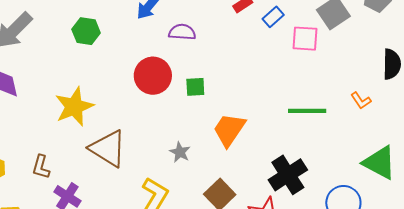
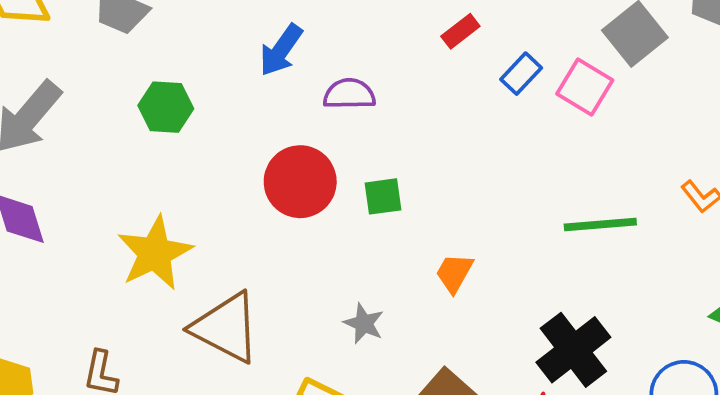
blue rectangle: (273, 17) -> (521, 74), moved
pink square: (305, 39) -> (585, 87), turned 32
orange trapezoid: (229, 130) -> (454, 273), size x0.6

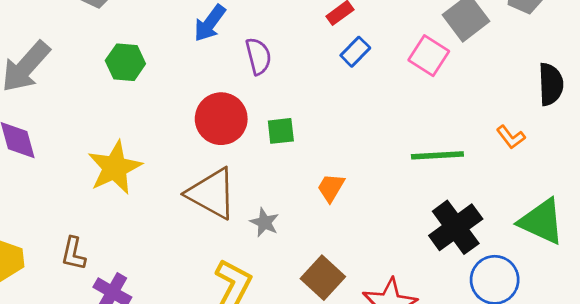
blue rectangle: (521, 74) -> (355, 52), moved
purple semicircle: (349, 94) -> (258, 56), turned 75
brown triangle: (226, 328) -> (212, 194), moved
black cross: (573, 350) -> (456, 227), moved

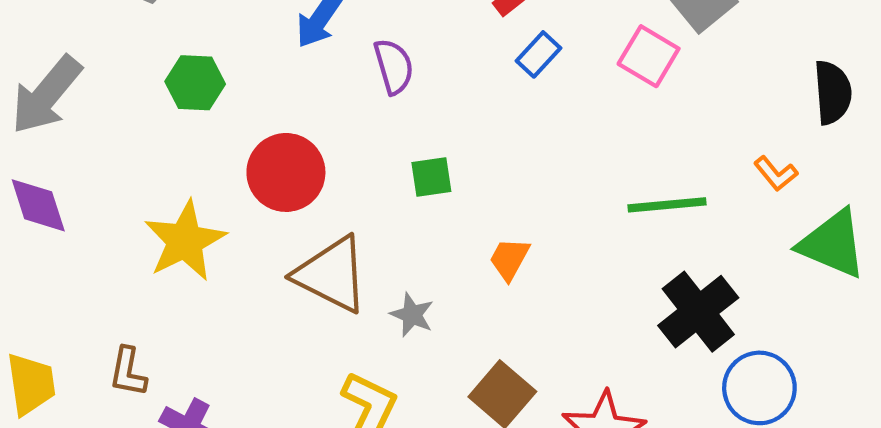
red circle: (221, 119) -> (286, 172), moved
green triangle: (542, 221) -> (832, 244), moved

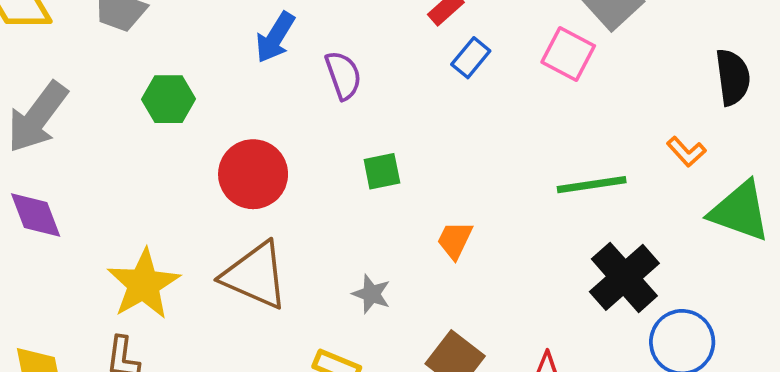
yellow star: (185, 241) -> (144, 284), moved
brown triangle: (332, 274) -> (255, 275), moved

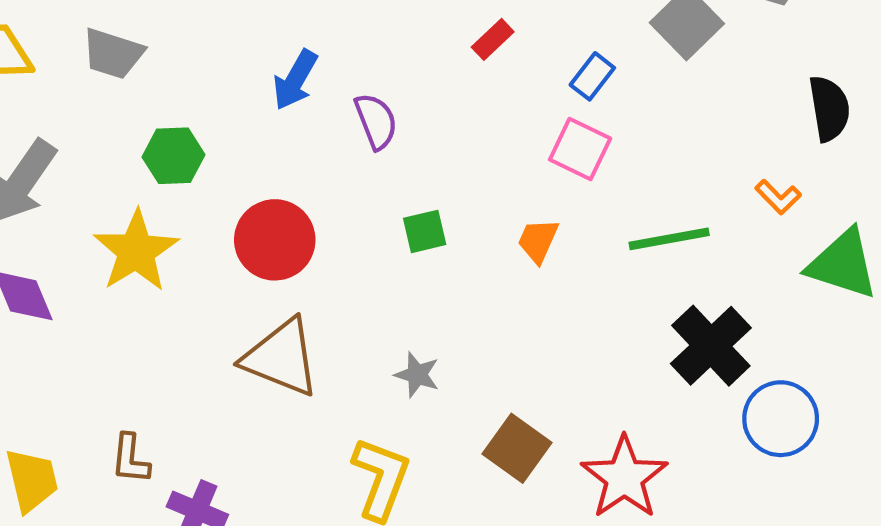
pink square: (568, 54) -> (580, 149), moved
blue rectangle: (471, 58) -> (592, 76), moved
orange trapezoid: (455, 240) -> (538, 241), moved
yellow star: (144, 284) -> (136, 251), moved

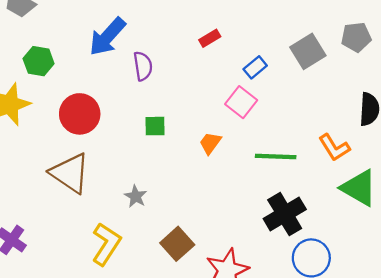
blue arrow: (295, 80) -> (107, 37), size x1.4
orange L-shape: (778, 197) -> (334, 148), size x1.4

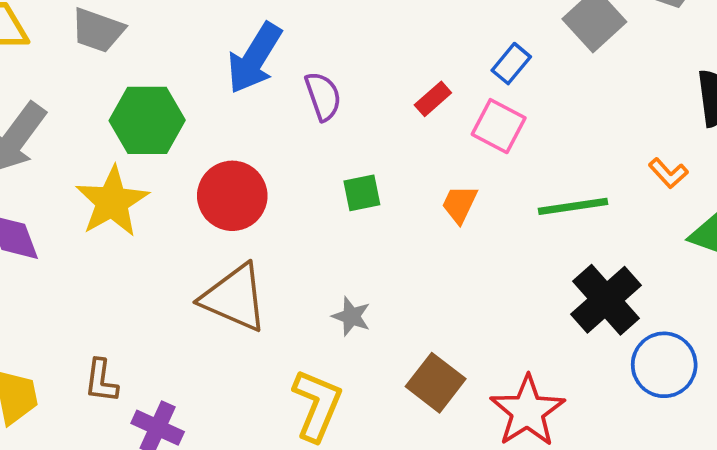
red rectangle: (210, 38) -> (433, 99), moved
green hexagon: (39, 61) -> (147, 120), size x1.4
orange L-shape: (334, 148) -> (668, 173), size x0.7

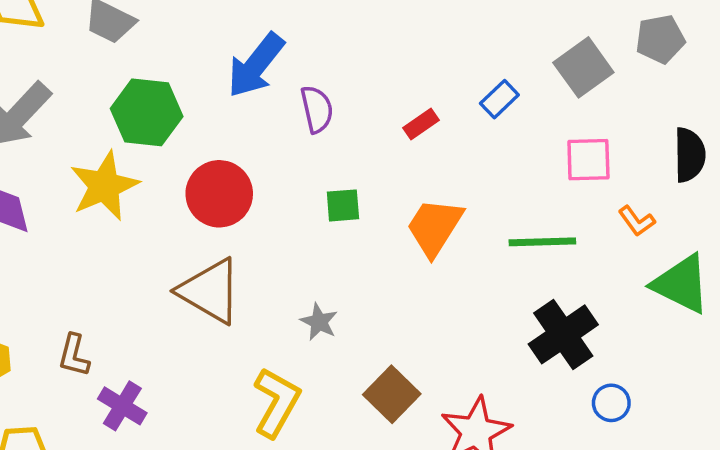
pink square: (499, 126) -> (588, 160), moved, turned -36
orange trapezoid: (460, 204) -> (435, 227), size x1.6
blue circle: (664, 365) -> (611, 403), size x0.6

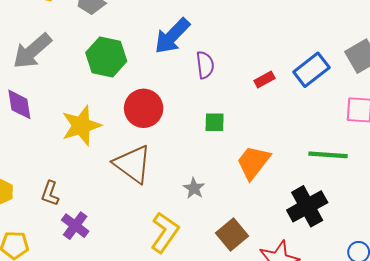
blue rectangle: (499, 99) -> (311, 70), size x1.6
yellow star: (104, 186) -> (81, 126), moved
orange trapezoid: (435, 227) -> (253, 162), moved
black cross: (563, 334) -> (307, 206), moved

